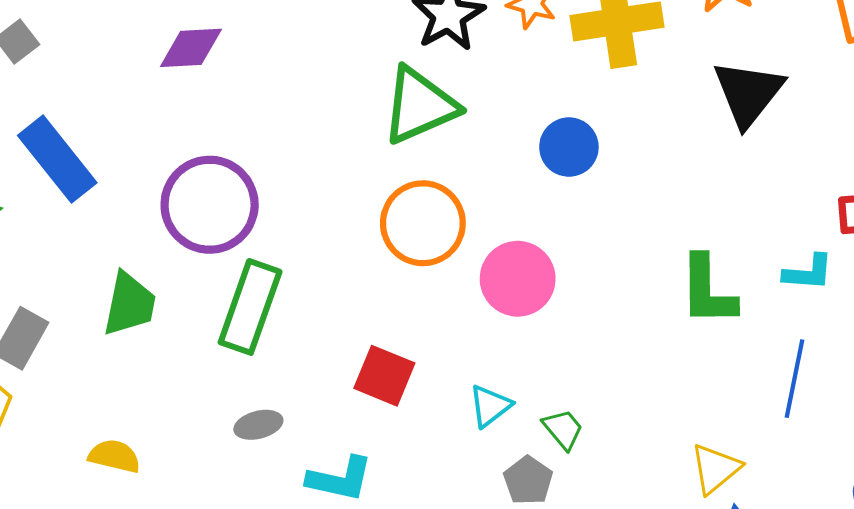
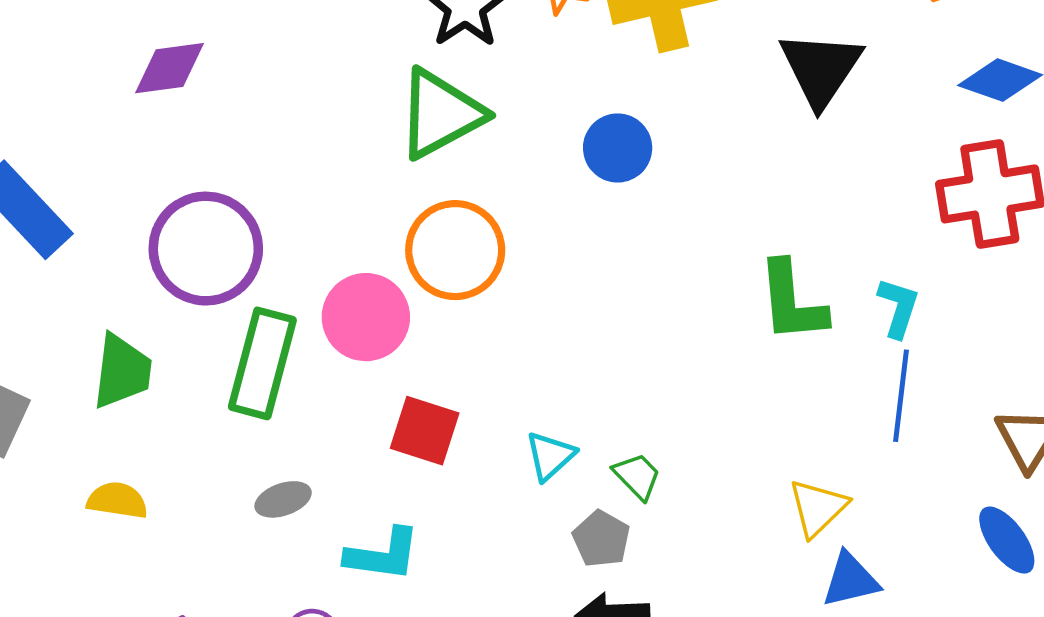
cyan L-shape: (808, 273) -> (898, 308), moved, turned -72
pink circle: (518, 279) -> (366, 317), moved
yellow semicircle: (114, 456) -> (117, 500), moved

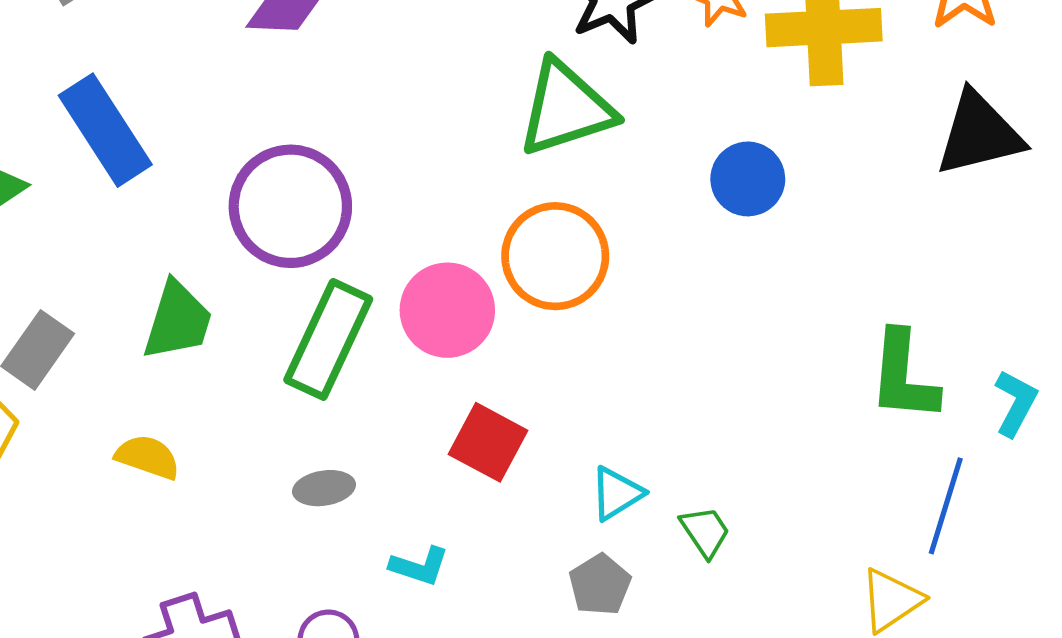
black triangle: (821, 69) -> (979, 134), turned 32
blue line: (901, 396) -> (946, 506), moved
gray pentagon: (601, 539) -> (600, 585), moved
cyan L-shape: (383, 555) -> (419, 566), size x0.7

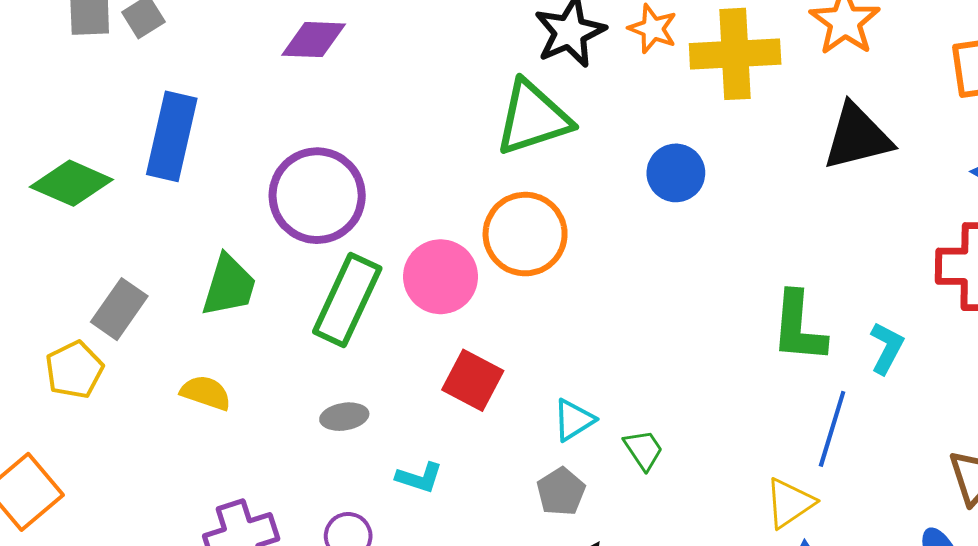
blue rectangle: (105, 130) -> (172, 136), turned 46

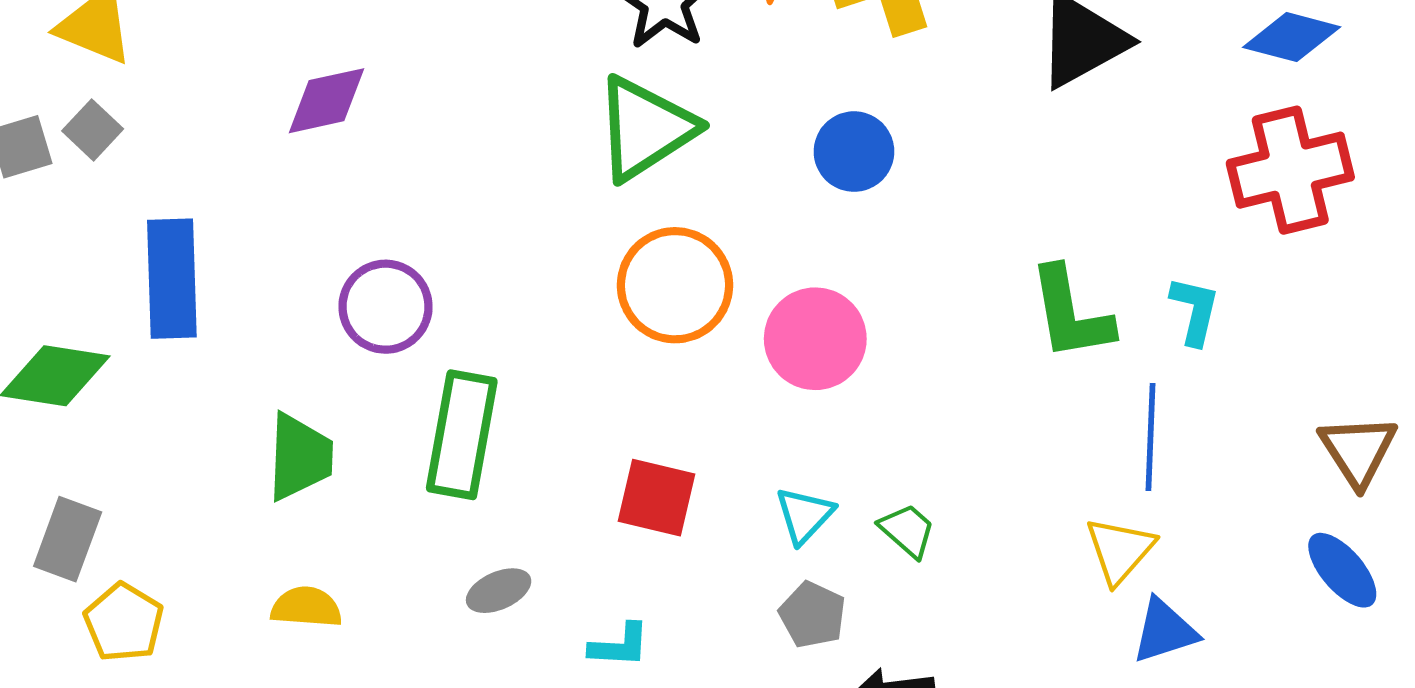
purple circle: (317, 196) -> (385, 307), size x0.7
pink circle: (441, 277) -> (815, 339), moved
gray rectangle: (119, 309) -> (68, 539), moved

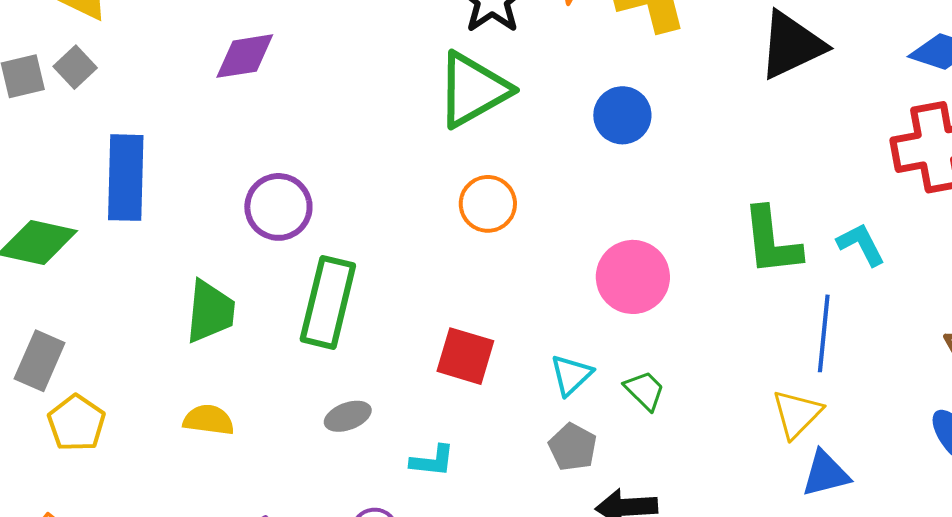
orange circle: (675, 285) -> (488, 204), size x0.7
cyan L-shape: (1195, 311) -> (861, 244), turned -44
pink circle: (815, 339) -> (633, 277), moved

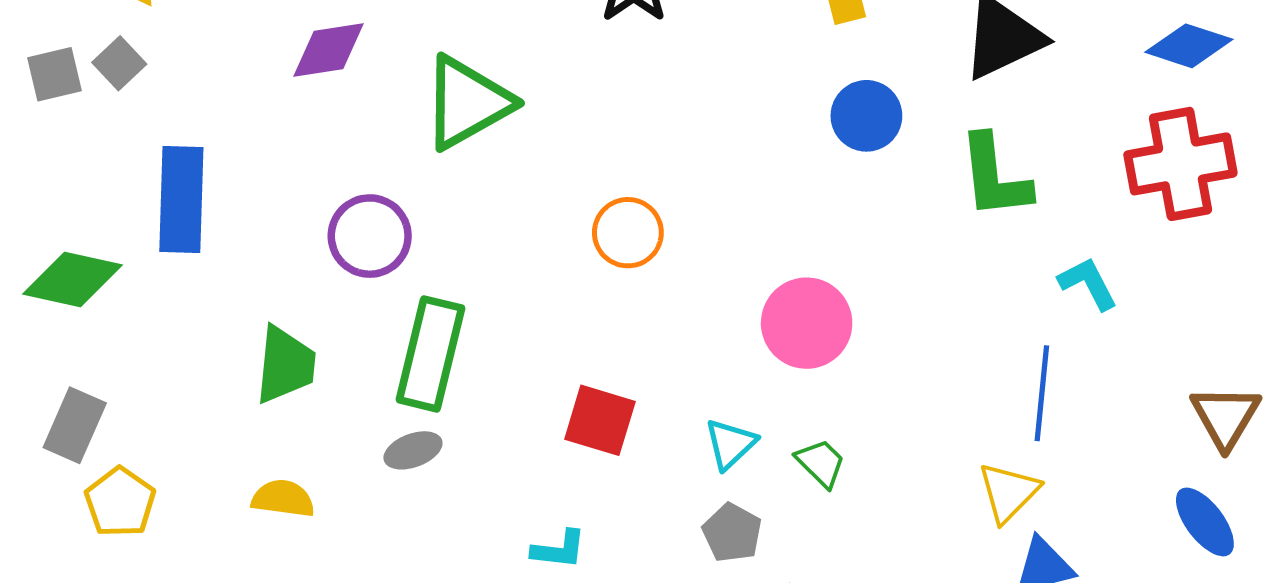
green triangle: (473, 90) -> (467, 103), moved
blue circle: (622, 115) -> (866, 116), moved
green L-shape: (772, 241) -> (995, 177), moved
gray ellipse: (348, 416) -> (413, 450), moved

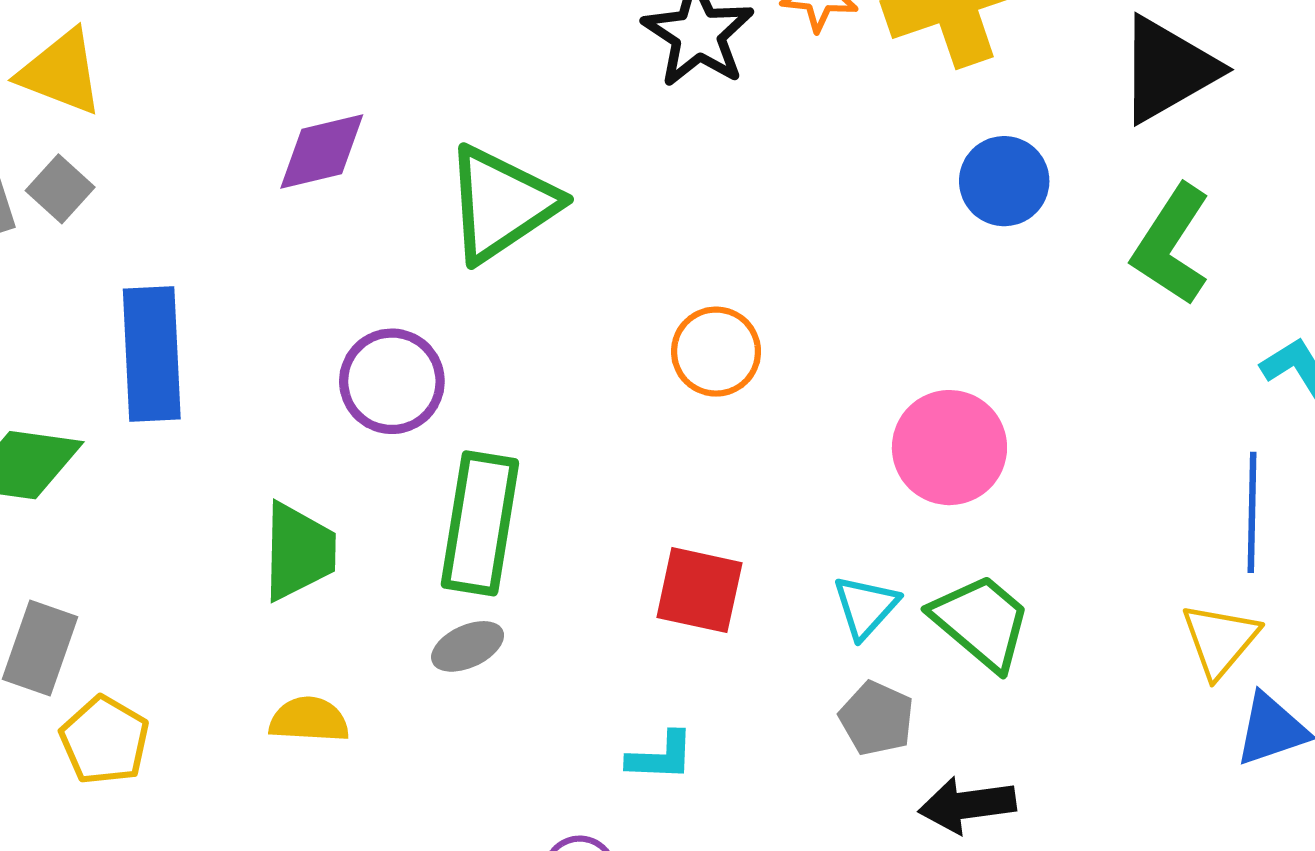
green L-shape: (995, 177) -> (1171, 245), turned 44
green trapezoid: (821, 463) -> (981, 622), size x1.6

